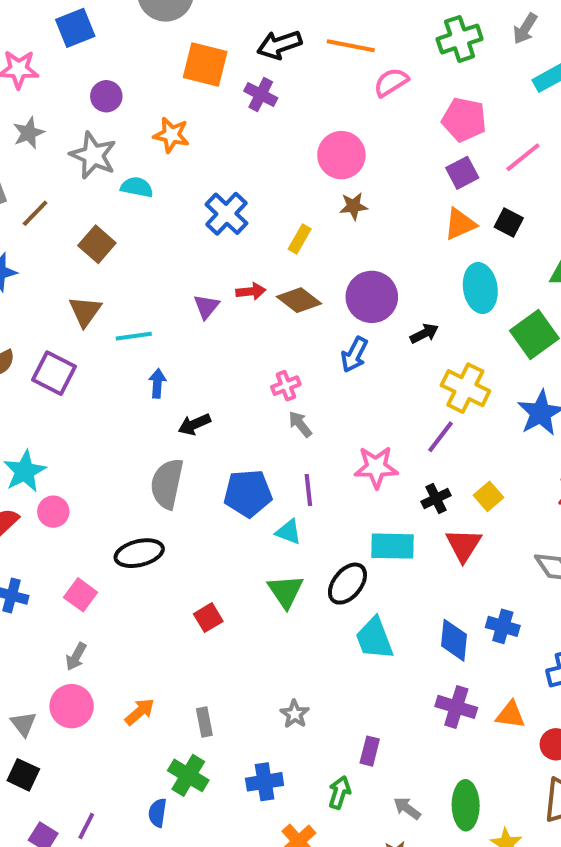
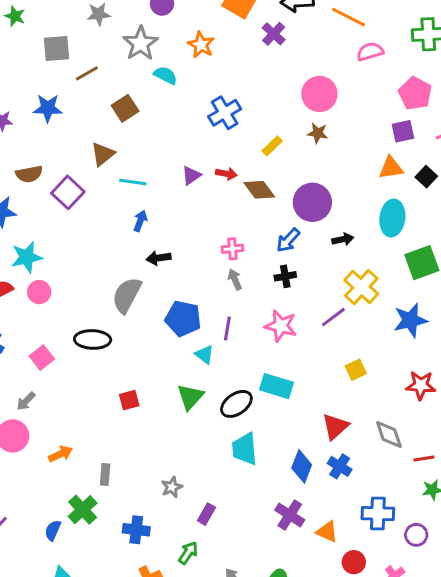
black cross: (436, 499) -> (285, 276), moved
red triangle: (464, 545) -> (335, 426), moved
purple rectangle: (370, 751) -> (206, 514), moved

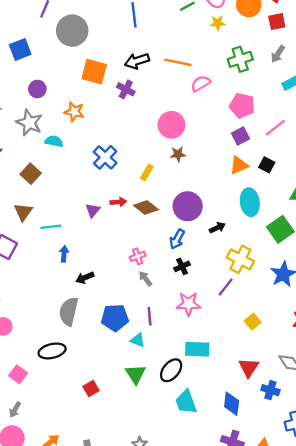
blue cross: (340, 466) -> (270, 390), moved

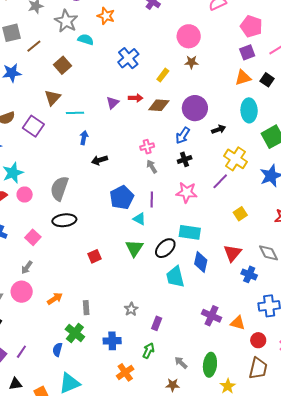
brown diamond: (146, 207) -> (159, 105), turned -40
gray semicircle: (69, 311) -> (59, 188), moved
blue pentagon: (115, 318) -> (122, 197), turned -30
blue diamond: (232, 404) -> (201, 262), moved

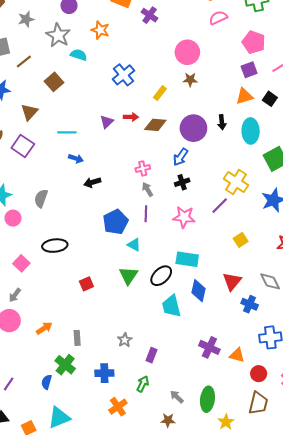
brown triangle: (53, 98) -> (29, 112), moved
black arrow: (219, 129) -> (222, 122), moved, turned 104
blue arrow: (84, 138) -> (76, 158), turned 96
gray semicircle: (59, 188) -> (41, 198), moved, size x0.7
purple line: (152, 200) -> (146, 214), moved

